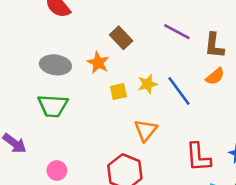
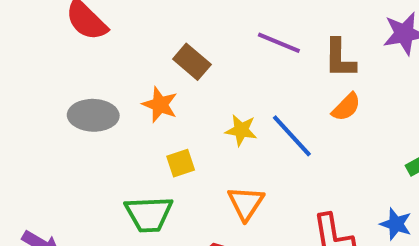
yellow star: (147, 84) -> (241, 130), turned 30
yellow square: (118, 92) -> (181, 163), moved
green trapezoid: (53, 106) -> (149, 214), moved

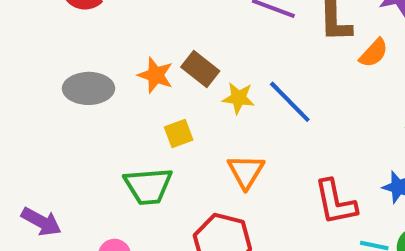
brown rectangle: (192, 62) -> (200, 69), moved
orange semicircle: (346, 107) -> (374, 53), moved

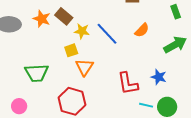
orange semicircle: (374, 53) -> (142, 30), moved
yellow square: (179, 134) -> (71, 50), moved

